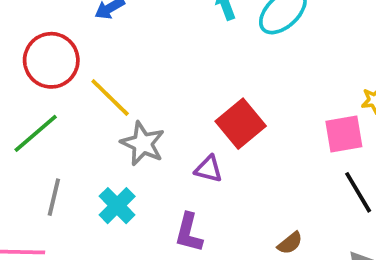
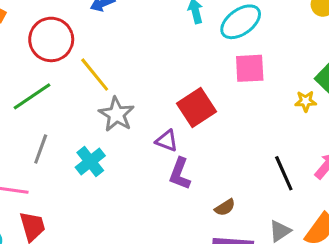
pink square: (344, 134) -> (250, 68), moved
purple L-shape: (189, 233) -> (180, 174), moved

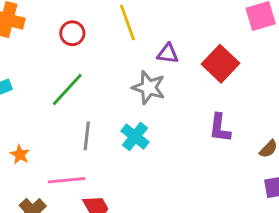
red circle: (51, 39) -> (72, 33), size x0.6
yellow line: (95, 75) -> (127, 22), moved, turned 33
purple triangle: (167, 141) -> (168, 54), moved

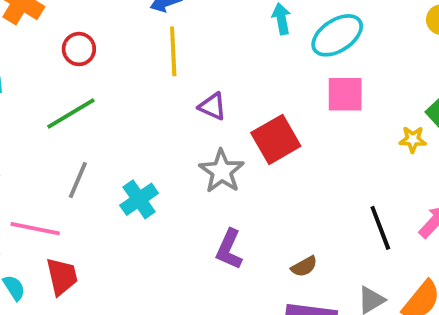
red circle: (72, 33) -> (79, 49), moved
gray star: (149, 87) -> (222, 171), moved
purple L-shape: (220, 128) -> (229, 249), moved

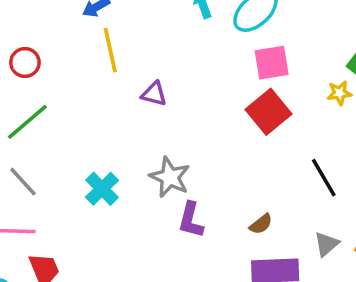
red square: (276, 139) -> (268, 112), moved
gray star: (222, 171) -> (170, 177), moved
gray line: (78, 180) -> (23, 182), moved, turned -56

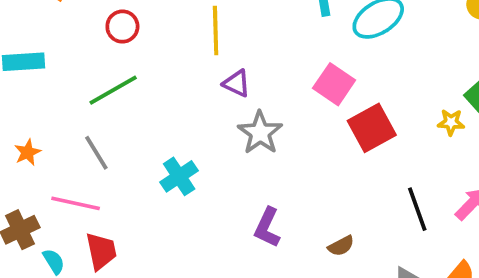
pink square: (272, 63) -> (334, 84), moved, turned 33
purple triangle: (154, 94) -> (237, 83), moved
gray star: (170, 177) -> (260, 133), moved

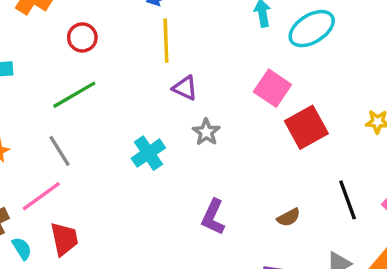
gray star: (260, 133) -> (206, 132), size x0.7
cyan cross: (179, 176) -> (148, 153), moved
pink line: (76, 203) -> (41, 196), turned -48
brown semicircle: (341, 246) -> (289, 217), moved

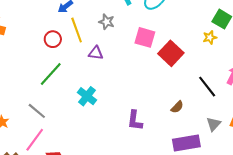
red circle: (82, 37) -> (53, 39), moved
green line: (74, 95) -> (51, 74), moved
gray star: (206, 132) -> (107, 22), moved

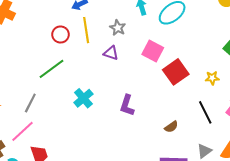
yellow star: (210, 37) -> (212, 78), moved
purple triangle: (96, 53) -> (111, 53), moved
gray line: (37, 111) -> (30, 103), turned 66
purple L-shape: (135, 120) -> (127, 105), moved

